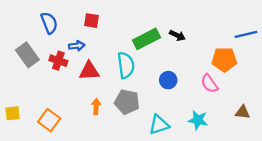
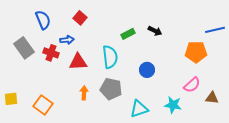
red square: (92, 21) -> (80, 18), turned 32
green rectangle: (146, 39) -> (128, 34), size x0.6
pink semicircle: (209, 84) -> (192, 85), moved, turned -96

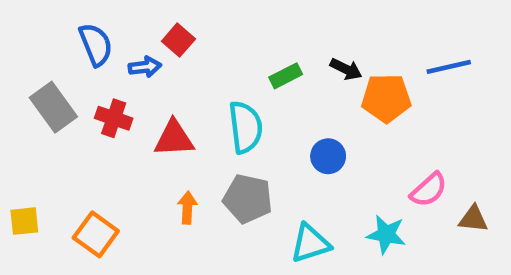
blue line: (215, 30) -> (449, 67), moved
blue arrow: (67, 40) -> (145, 67), moved
orange pentagon: (196, 52) -> (386, 98), moved

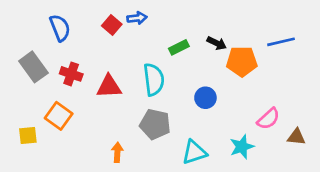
blue arrow: (145, 67) -> (137, 18), moved
orange arrow: (187, 208) -> (117, 152), moved
yellow square: (24, 221) -> (28, 136), moved
orange square: (96, 234) -> (59, 116), moved
cyan star: (386, 234) -> (242, 147), turned -30

